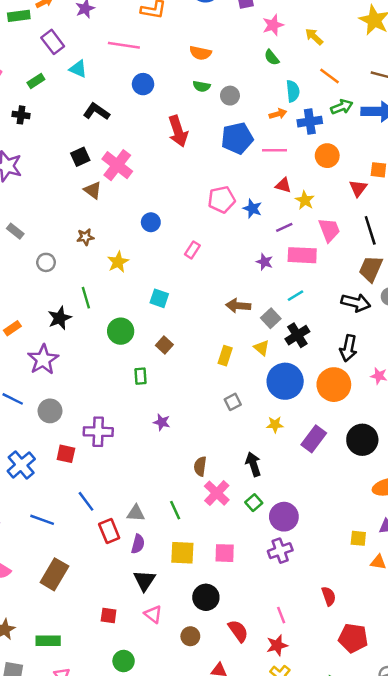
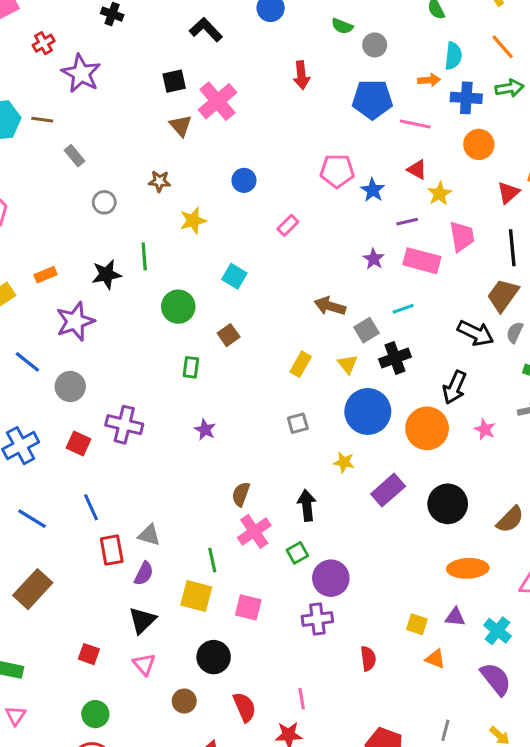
red arrow: (178, 131) -> (301, 75), size x0.7
green line: (175, 510) -> (212, 560), moved
red semicircle: (329, 596) -> (368, 658), moved

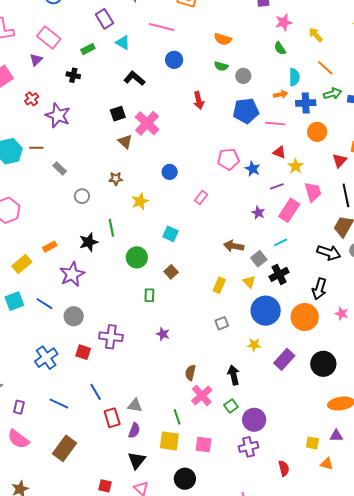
pink rectangle: (422, 261) -> (289, 210), turned -65

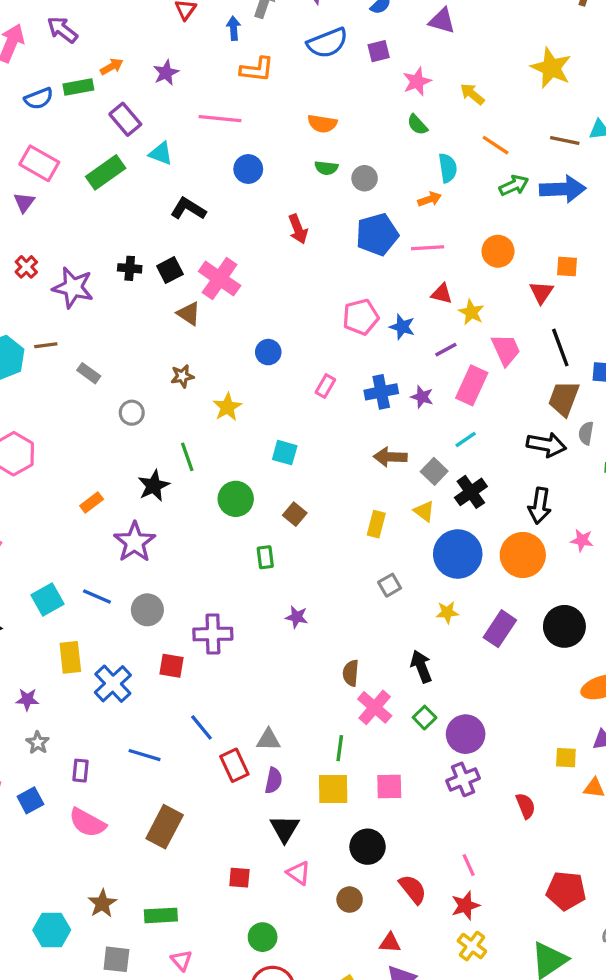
green rectangle: (88, 49) -> (106, 172), size x1.6
black cross: (73, 75) -> (130, 268), moved
blue cross: (306, 103) -> (381, 392), moved
yellow rectangle: (22, 264) -> (70, 657), moved, turned -48
green line: (177, 417) -> (340, 748), turned 35

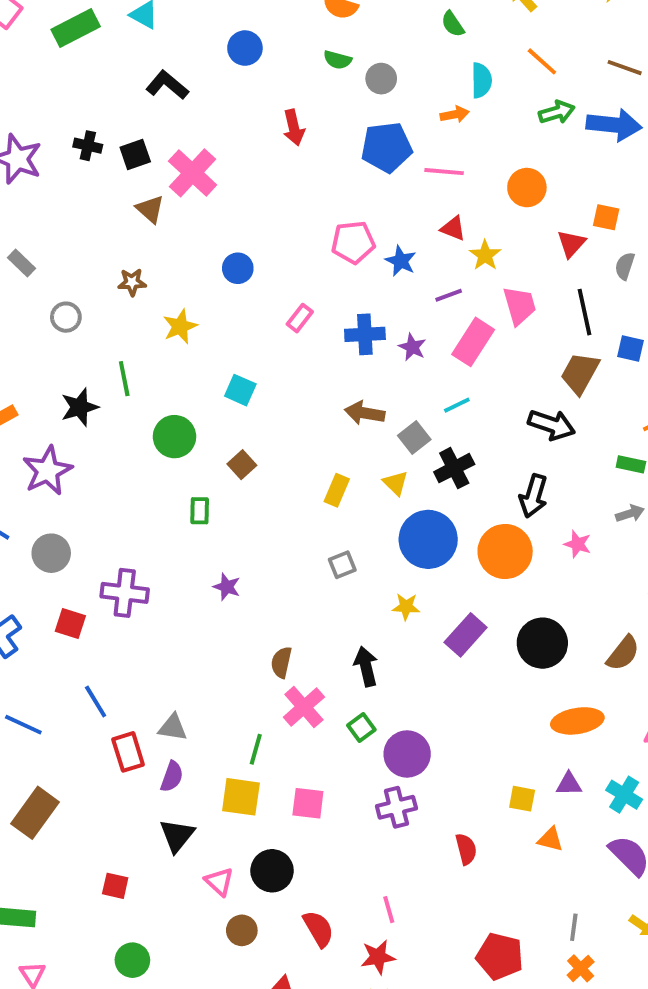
gray semicircle: (586, 433) -> (625, 266), moved
pink triangle: (299, 873) -> (219, 882), moved

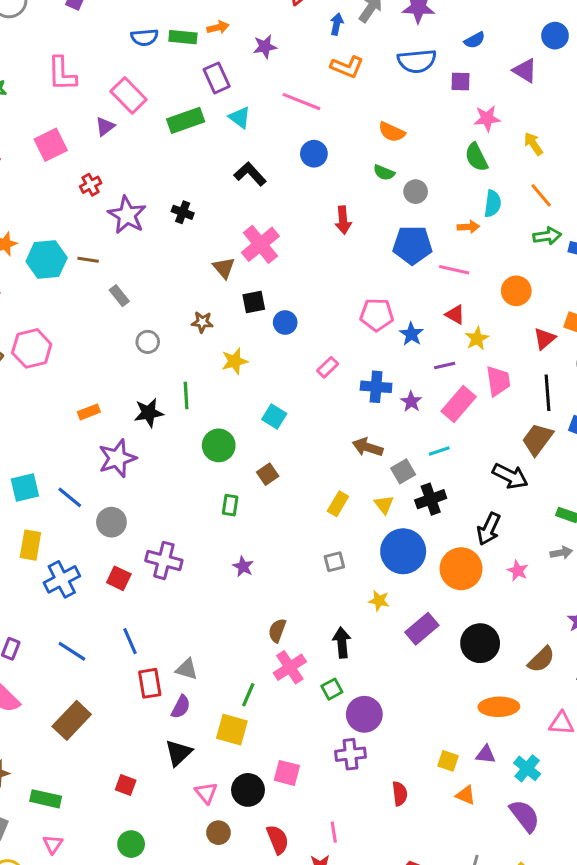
green semicircle: (453, 24) -> (476, 157), size x1.4
black square: (135, 154) -> (254, 302), moved
pink square: (308, 803) -> (287, 773), moved

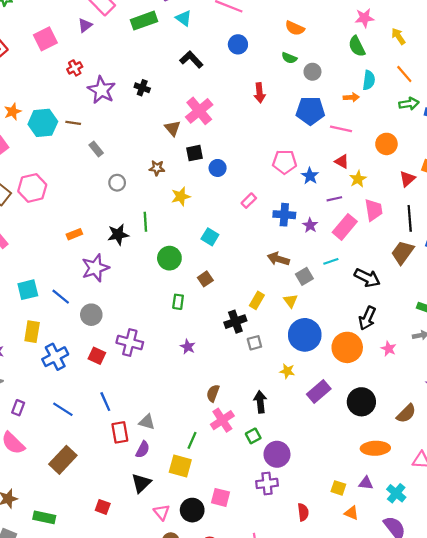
black arrow: (510, 476) -> (367, 278), moved
black cross: (431, 499) -> (235, 322), moved

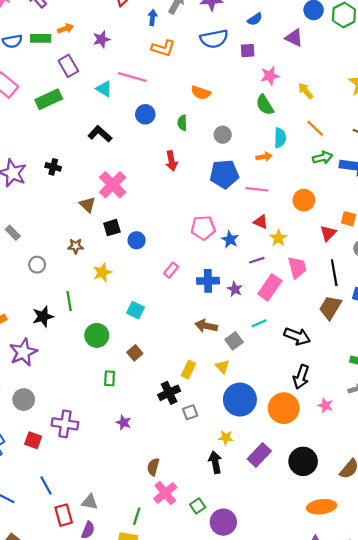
cyan triangle: (184, 18) -> (104, 89), moved
green semicircle: (289, 58) -> (182, 123), moved, turned 72
black arrow: (260, 402) -> (215, 462), moved

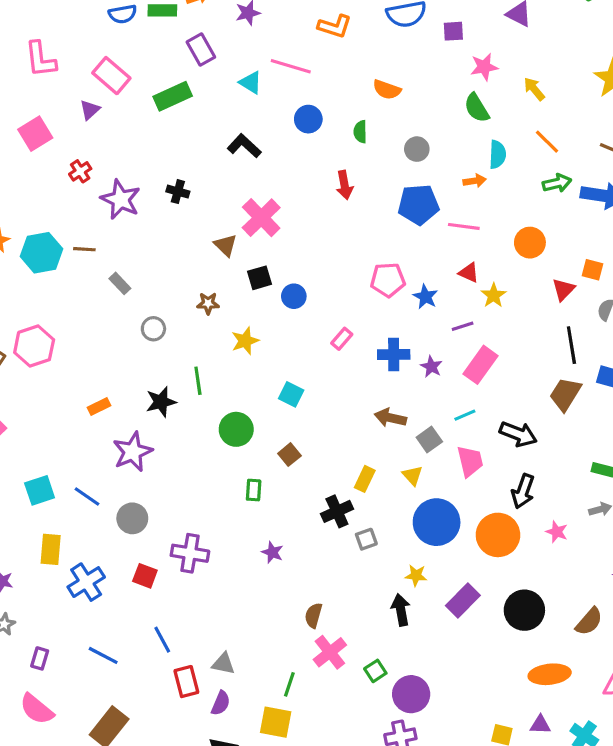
pink trapezoid: (297, 268) -> (470, 461), moved

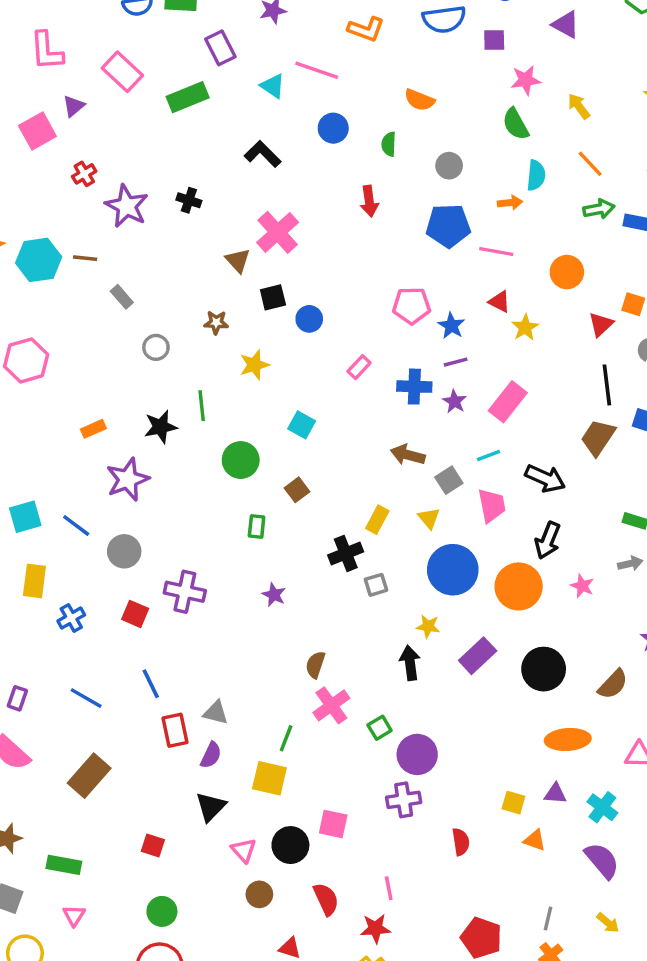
purple triangle: (90, 110) -> (74, 106), moved
purple line: (463, 326) -> (456, 362), moved
blue cross: (86, 582) -> (71, 618), size x0.7

